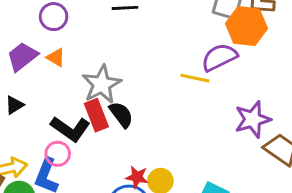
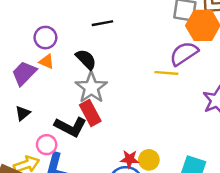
orange triangle: (56, 57) -> (47, 61), moved
black semicircle: (121, 115) -> (86, 59), moved
pink circle: (58, 154) -> (47, 145), moved

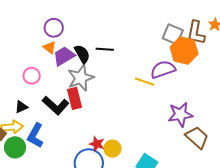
black line: (102, 23) -> (105, 49), moved
purple trapezoid: (24, 73) -> (64, 56), moved
black triangle: (23, 113) -> (21, 107), moved
pink circle: (47, 145) -> (32, 76), moved

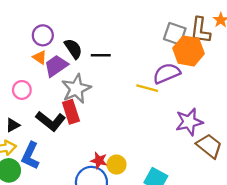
black semicircle: (82, 54) -> (73, 49), moved

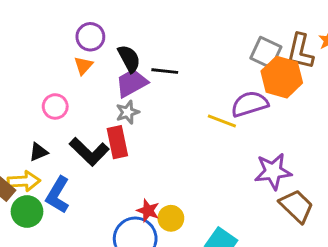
orange triangle: (40, 57) -> (83, 66), turned 32
purple trapezoid: (56, 66) -> (132, 83), moved
gray star: (76, 89) -> (128, 112), size x0.6

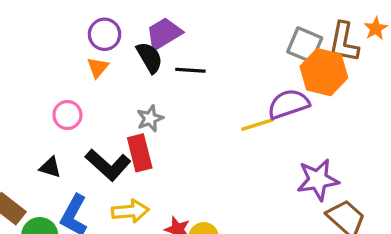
purple trapezoid: (132, 83) -> (164, 34), moved
yellow line: (222, 121) -> (258, 125), turned -36
black triangle: (38, 152) -> (50, 167), turned 42
yellow arrow: (24, 181) -> (130, 211), moved

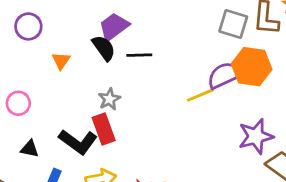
purple circle: (105, 34) -> (28, 26), moved
orange hexagon: (324, 72) -> (252, 67), moved
pink circle: (67, 115) -> (18, 103), moved

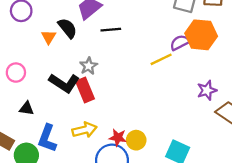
black semicircle: (104, 48) -> (67, 28), moved
purple semicircle: (225, 75) -> (180, 43), size x0.7
purple star: (256, 136) -> (207, 90), size x0.7
black L-shape: (78, 142) -> (64, 83), moved

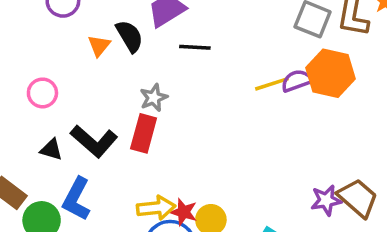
yellow line: (161, 59) -> (272, 84), moved
black L-shape: (64, 83) -> (94, 141), moved
red rectangle: (85, 90) -> (144, 133), turned 30
purple star: (207, 90) -> (326, 200), moved
yellow arrow: (84, 130) -> (156, 208), moved

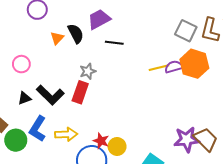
black triangle: (51, 150) -> (24, 98), turned -40
purple star: (326, 200) -> (187, 139), size x1.4
yellow arrow: (156, 208) -> (66, 134), moved

